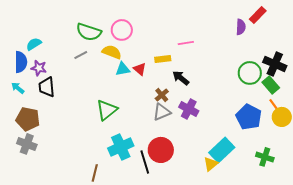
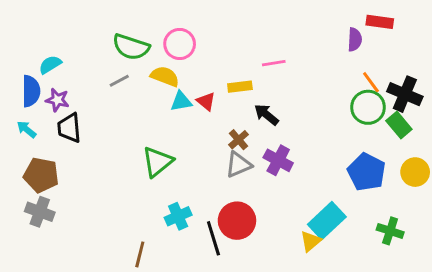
red rectangle: (258, 15) -> (380, 22), turned 54
orange line: (275, 106) -> (371, 82), moved
cyan cross: (121, 147) -> (178, 216), size x0.7

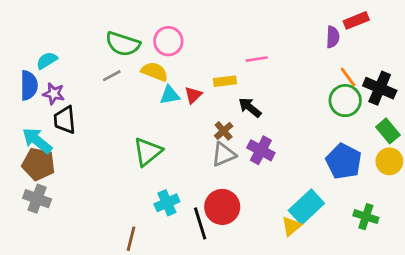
red rectangle: (380, 22) -> (356, 20), turned -30
red triangle: (206, 101) -> (193, 95), turned 36
green rectangle: (399, 125) -> (388, 131), moved
cyan arrow: (26, 129) -> (37, 141), moved, size x1.6

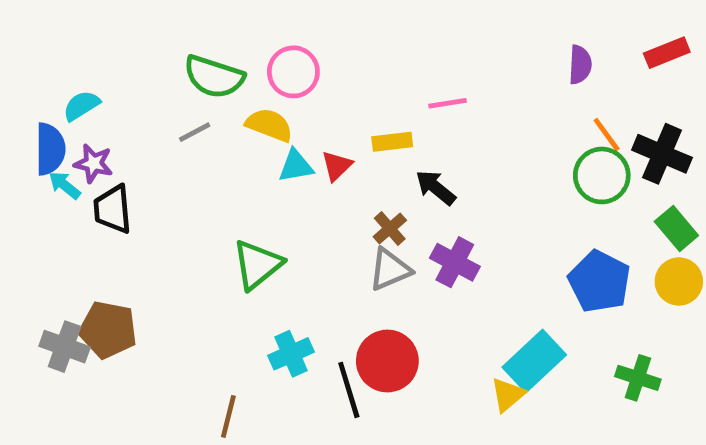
red rectangle: (356, 20) -> (667, 53), moved
cyan arrow: (37, 141) -> (65, 185), moved, size x0.6
brown pentagon: (38, 164) -> (108, 330), moved

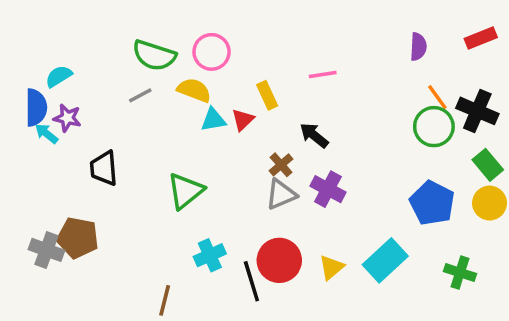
yellow rectangle: (392, 142) -> (267, 95), moved, turned 72
black trapezoid: (113, 209) -> (104, 168), moved
yellow triangle: (508, 395) -> (331, 267), moved

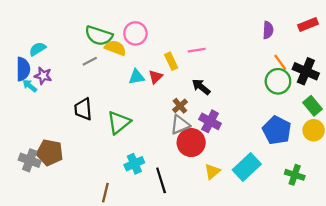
pink line: (323, 74) -> (197, 50), moved
yellow semicircle: (194, 90) -> (115, 48), moved
black trapezoid: (104, 168) -> (83, 109), moved
red circle: (279, 260) -> (191, 143), moved

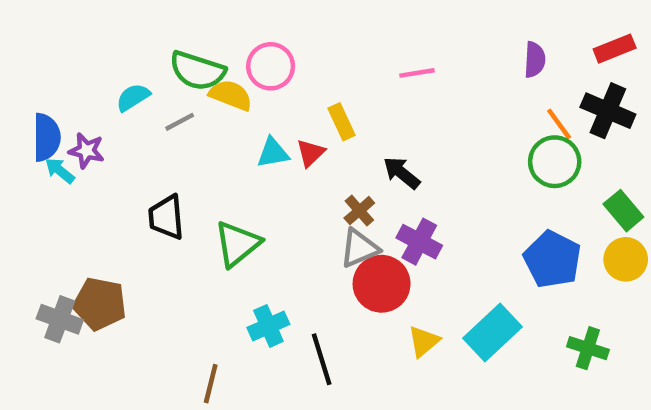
cyan semicircle: (37, 49) -> (133, 97), moved
pink line: (197, 50) -> (417, 73), moved
black cross: (306, 71) -> (608, 111), moved

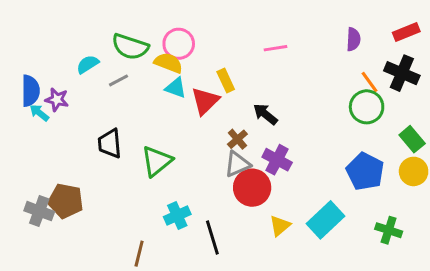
yellow semicircle: (231, 95) -> (168, 63), moved
cyan triangle: (273, 153) -> (176, 88), moved, turned 30
red triangle: (311, 153) -> (205, 101), size x1.5

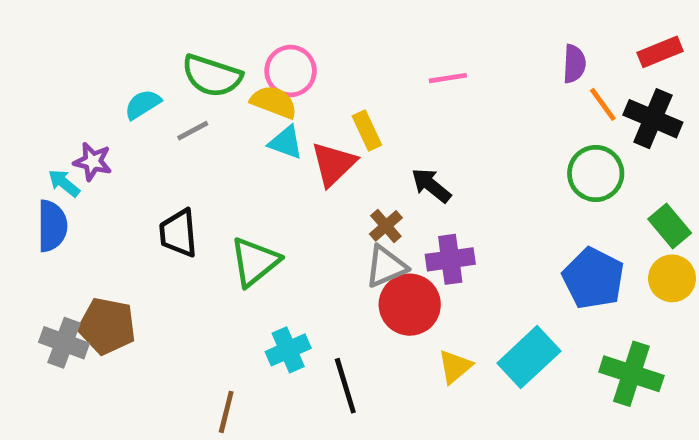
orange line: (370, 82) -> (603, 104), moved
blue semicircle: (30, 91) -> (52, 226), moved
purple cross: (277, 160) -> (450, 259), turned -36
green cross: (389, 230) -> (631, 374), size x1.4

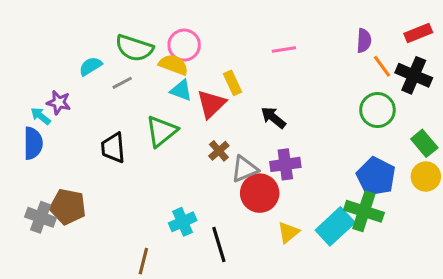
brown cross: (386, 226) -> (219, 151), moved
green triangle: (255, 262) -> (161, 131), moved
green cross: (631, 374) -> (364, 211), moved

